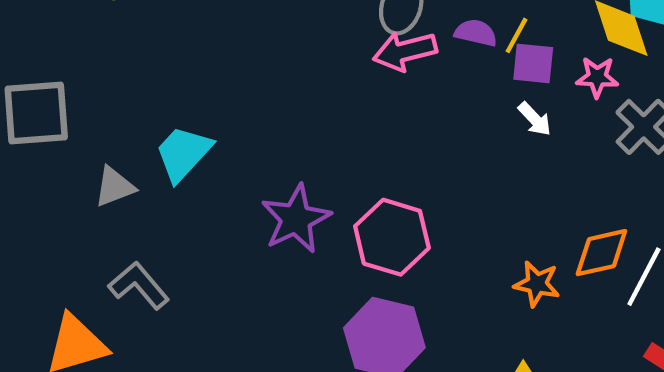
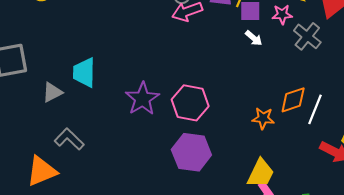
cyan trapezoid: (183, 153) -> (84, 72), turned -36

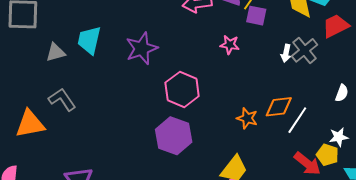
pink star: (282, 14) -> (230, 45), moved
white arrow: (254, 38) -> (286, 53), moved, turned 48
purple star: (142, 99) -> (142, 48), moved

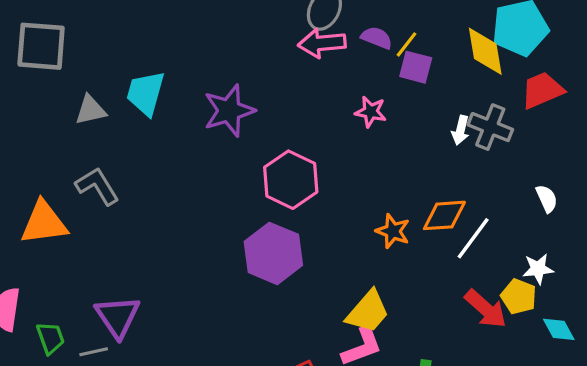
gray cross: (304, 50) -> (490, 127), turned -32
white semicircle: (342, 93) -> (547, 199), turned -48

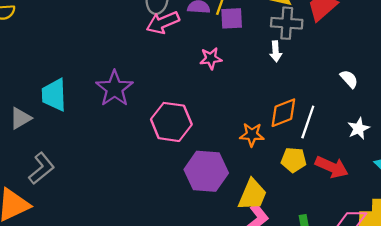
gray cross: (490, 127) -> (287, 23), moved
gray L-shape: (97, 186) -> (42, 168), turned 100
purple hexagon: (273, 253) -> (206, 171), moved
yellow pentagon: (519, 297) -> (294, 160), moved

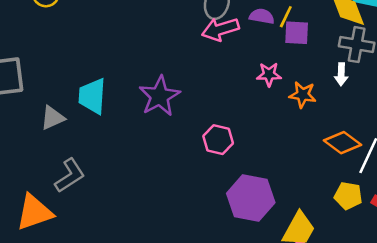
orange diamond: (283, 113) -> (342, 143), turned 52
pink hexagon: (171, 122) -> (218, 140), size x0.7
orange star: (252, 135) -> (303, 95), moved

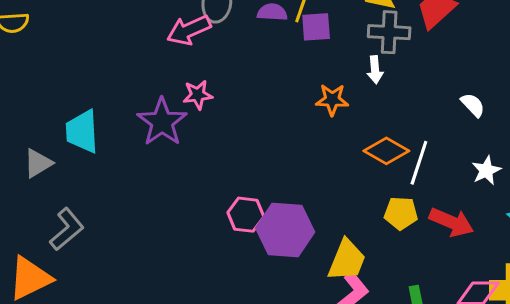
pink arrow: (220, 29) -> (189, 30), moved
pink star: (269, 74) -> (198, 95), moved
pink hexagon: (218, 140) -> (246, 215), moved

